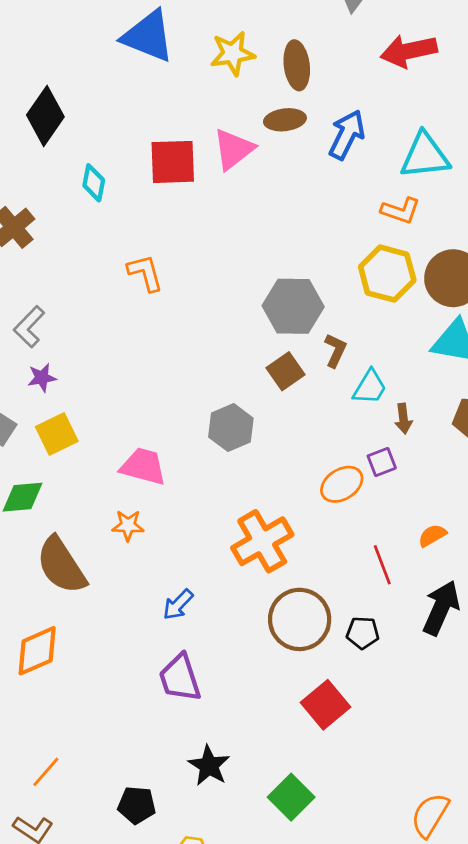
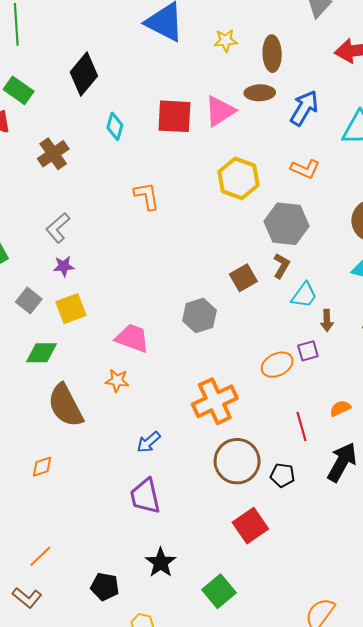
yellow star: (233, 53) -> (226, 41), size x0.7
orange L-shape: (401, 211) -> (305, 169), moved
yellow hexagon: (387, 274) -> (238, 178), moved
gray hexagon: (293, 306) -> (286, 224), moved
orange diamond: (37, 651) -> (42, 467), size x0.6

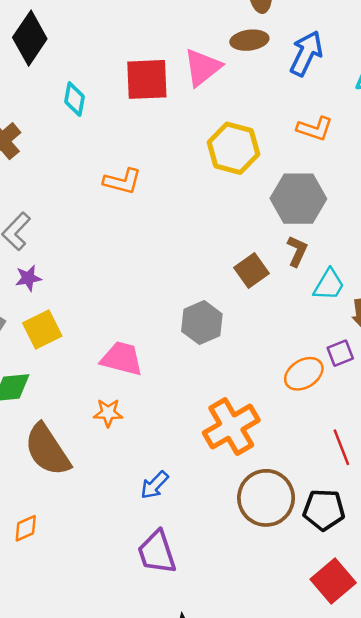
orange L-shape: (147, 196) -> (122, 181), turned 120
black pentagon: (283, 475) -> (324, 510), size x1.4
red square: (250, 526) -> (333, 581), moved

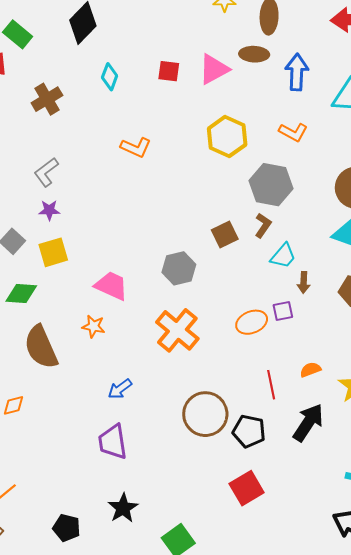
blue arrow: (306, 53) -> (297, 72), turned -33
red square: (147, 79) -> (169, 71), size x0.6
orange cross: (231, 427) -> (177, 330), moved, turned -30

